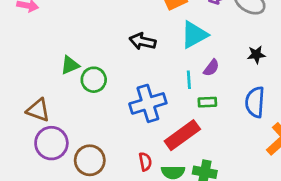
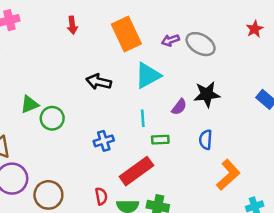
black star: (256, 55) -> (207, 94), size x1.5
purple semicircle: (211, 68) -> (179, 107), moved
blue semicircle: (255, 102) -> (206, 140), size x0.7
blue cross: (148, 103) -> (104, 141), size x0.6

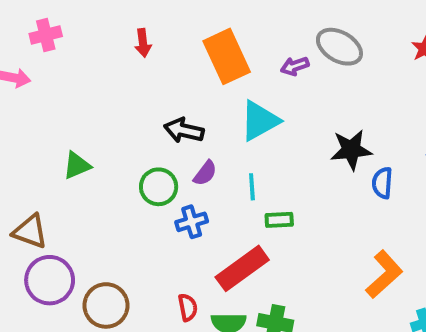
gray ellipse: (201, 44) -> (339, 47), moved
purple semicircle: (179, 107) -> (205, 173), moved
green circle: (52, 118) -> (159, 187), moved
blue semicircle: (206, 140) -> (382, 183), moved

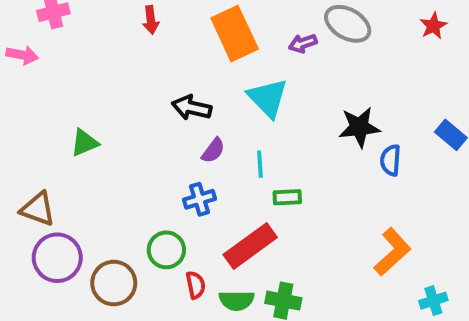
cyan triangle: (260, 121) -> (268, 98), turned -45
green circle: (159, 187) -> (166, 250), moved

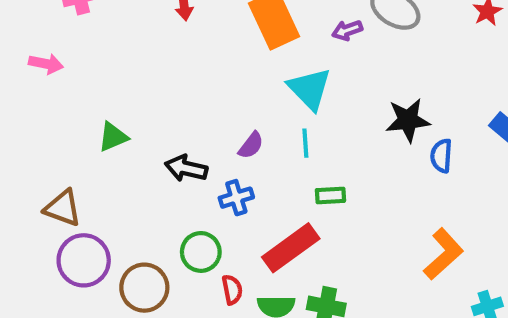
pink arrow: (22, 55) -> (46, 64), moved
black arrow: (192, 108) -> (186, 168), moved
cyan line: (260, 164) -> (305, 143), moved

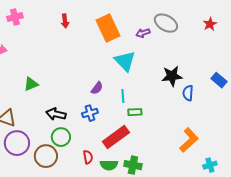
cyan line: (305, 143) -> (123, 96), moved
black arrow: (186, 168) -> (56, 114), moved
green circle: (201, 252) -> (61, 137), moved

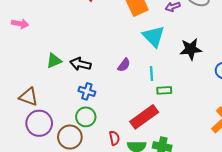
black star: (172, 76) -> (191, 49), moved
blue cross: (90, 113) -> (87, 91), moved, turned 35
black arrow: (56, 114) -> (80, 64), moved

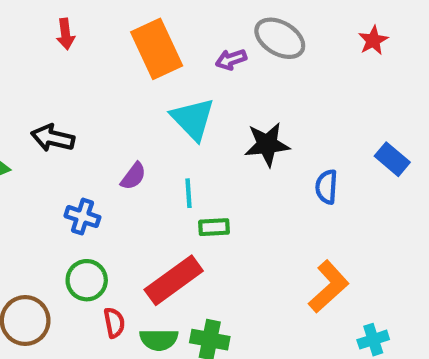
black arrow: (80, 64) -> (53, 138), moved
blue cross: (87, 91) -> (82, 217), moved
green circle: (86, 117) -> (87, 280), moved

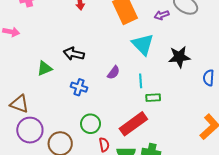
blue cross: (82, 217) -> (79, 87), moved

